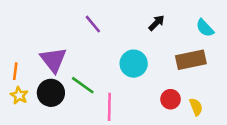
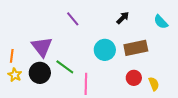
brown rectangle: (191, 60) -> (136, 48), moved

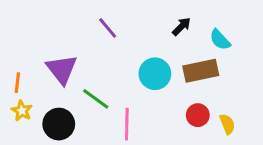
cyan semicircle: (161, 22) -> (220, 40), moved
black circle: (40, 73) -> (59, 124), moved

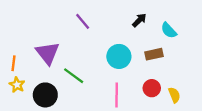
brown rectangle: (201, 71) -> (154, 54), size x0.7
pink line: (127, 124) -> (117, 95), moved

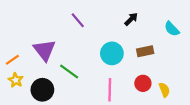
cyan semicircle: (169, 30) -> (172, 29), moved
orange line: (14, 63) -> (12, 60), turned 48

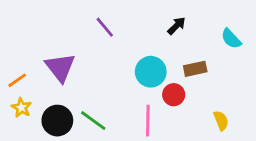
green line: (69, 72) -> (93, 121), moved
red circle: (143, 83) -> (174, 95), moved

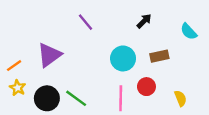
purple triangle: (60, 67) -> (49, 55), turned 32
red circle: (174, 95) -> (146, 87), moved

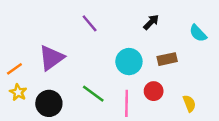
green line: (76, 98) -> (93, 94), moved

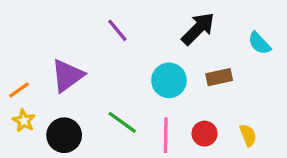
black arrow: (151, 22) -> (198, 29), size x1.6
red circle: (154, 91) -> (205, 134), moved

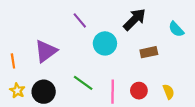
cyan circle: (169, 80) -> (105, 43), moved
orange line: (19, 90) -> (13, 61), turned -64
yellow star: (24, 121) -> (17, 91), moved

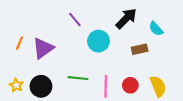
cyan semicircle: (176, 29) -> (156, 29), moved
orange line: (13, 61) -> (19, 43), moved, turned 32
green line: (83, 83) -> (78, 78), turned -30
yellow semicircle: (169, 92) -> (158, 86), size x1.5

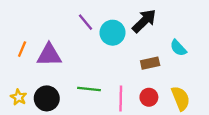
cyan semicircle: (156, 29) -> (178, 48), moved
cyan circle: (98, 41) -> (112, 33), moved
purple triangle: (43, 48) -> (49, 55), turned 35
brown rectangle: (140, 49) -> (150, 63), moved

